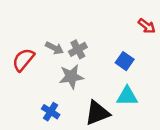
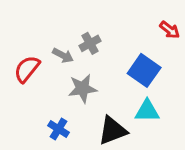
gray cross: (78, 49) -> (90, 43), moved
blue square: (125, 61) -> (144, 70), size x1.5

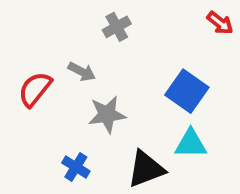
red arrow: (170, 30) -> (220, 23), moved
gray cross: (90, 43) -> (117, 27), moved

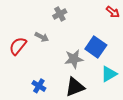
gray star: (107, 114) -> (74, 59), moved
cyan triangle: (191, 144) -> (109, 74), moved, turned -30

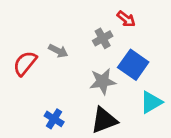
red arrow: (113, 12) -> (126, 19), moved
gray cross: (60, 14) -> (103, 38), moved

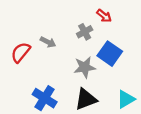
cyan triangle: (151, 102) -> (126, 99), moved
blue cross: (54, 119) -> (45, 98), size x1.5

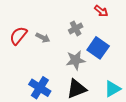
red arrow: (104, 16) -> (101, 11), moved
red semicircle: (21, 52) -> (18, 36), moved

